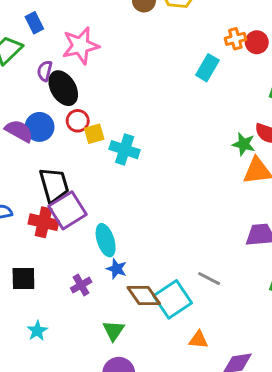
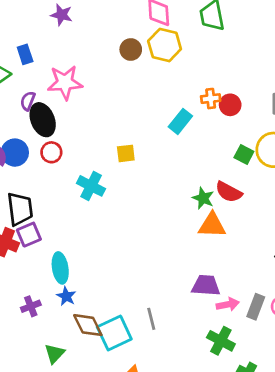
yellow square: (94, 134) -> (126, 153), moved
purple square: (68, 210) -> (29, 235), size x0.7
gray line: (209, 279) -> (151, 319), turned 40

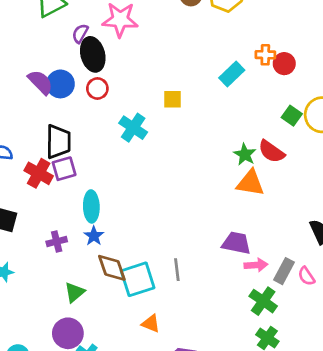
green cross: (221, 341) -> (263, 301), moved

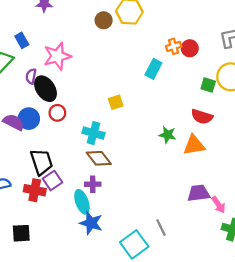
green star: (245, 154) -> (167, 135), moved
blue star: (94, 236) -> (91, 223), size x1.5
purple cross: (57, 241) -> (93, 184), moved, turned 32
pink arrow: (256, 265) -> (219, 205), turned 78
brown diamond: (112, 268) -> (99, 158), moved

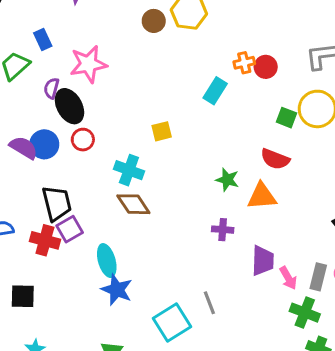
purple cross: (93, 184) -> (223, 230), moved
purple trapezoid: (198, 193) -> (263, 261), turned 95

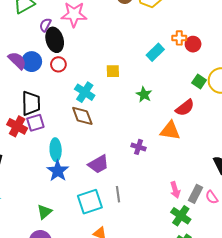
red semicircle: (275, 159) -> (185, 108), turned -72
green star: (227, 180) -> (144, 94), moved
purple trapezoid: (263, 261) -> (98, 164), moved, turned 45

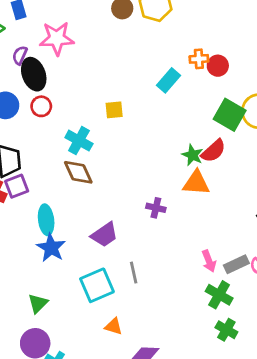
green square: (199, 82) -> (230, 115), size x1.6
green star: (144, 94) -> (193, 155), moved
gray rectangle: (195, 194) -> (236, 264), turned 42

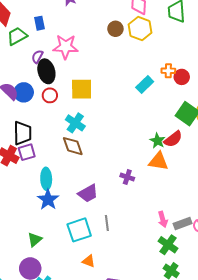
yellow square: (114, 110) -> (82, 89), moved, size x1.6

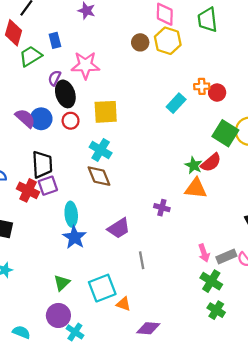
cyan square: (79, 230) -> (102, 288), moved

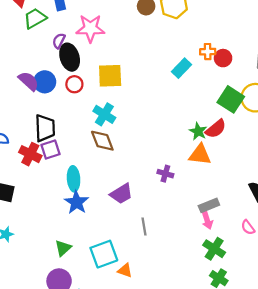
gray rectangle: (226, 256) -> (209, 205), moved

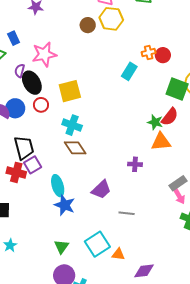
gray line: (144, 226) -> (127, 213), turned -63

